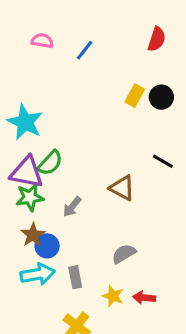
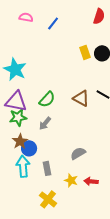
yellow rectangle: (135, 96) -> (85, 52), turned -48
green semicircle: (50, 163) -> (47, 99), moved
brown triangle: (122, 188) -> (81, 98), moved
cyan arrow: (38, 274) -> (23, 166), turned -85

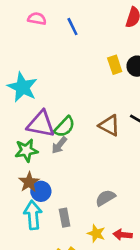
blue line: (53, 23) -> (72, 27), turned -64
purple triangle: (16, 101) -> (41, 124), moved
gray arrow: (45, 123) -> (59, 145), moved

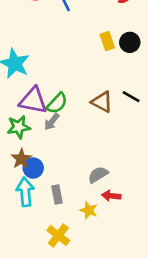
red arrow: (123, 235) -> (111, 196), moved

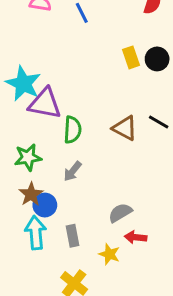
purple triangle: (33, 101) -> (45, 104), moved
green semicircle: (57, 103) -> (73, 130), turned -40
gray arrow: (52, 122) -> (73, 171), moved

